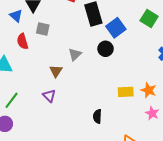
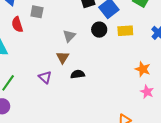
brown triangle: (56, 71) -> (63, 57), moved
yellow rectangle: (126, 92) -> (125, 31), moved
black semicircle: (97, 116) -> (78, 74), moved, turned 80

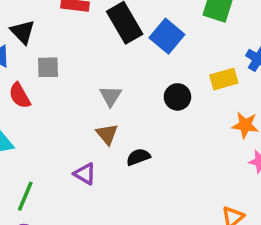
black circle: (99, 30) -> (177, 97), moved
yellow rectangle: (125, 31) -> (224, 79), moved

